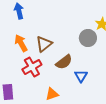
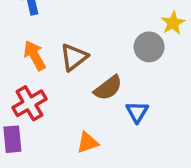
red cross: (32, 67) -> (29, 103), moved

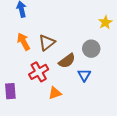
gray circle: (149, 47) -> (91, 49), moved
red cross: (29, 103) -> (39, 72), moved

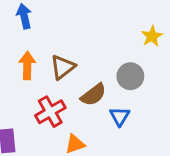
orange arrow: (24, 42) -> (27, 65), turned 30

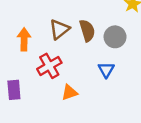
orange arrow: (27, 65) -> (24, 39), moved
brown semicircle: (93, 95) -> (87, 31), moved, turned -70

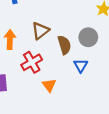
brown semicircle: (87, 31) -> (64, 45), moved
orange triangle: (70, 92) -> (49, 85), turned -48

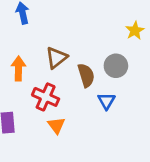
red cross: (32, 62) -> (46, 97), turned -36
orange triangle: (49, 85) -> (56, 125), moved

